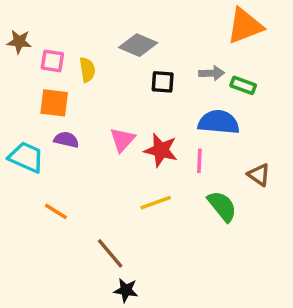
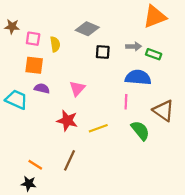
red star: (161, 150) -> (67, 121), moved
brown triangle: (259, 175) -> (163, 111), size x1.5
orange line: (56, 211) -> (35, 165), moved
brown line: (110, 253) -> (70, 160), turned 65
black star: (126, 290) -> (29, 184), moved

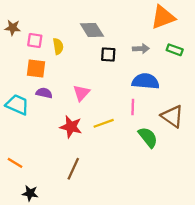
gray diamond: (87, 29) -> (92, 30), turned 35
green rectangle: (154, 54) -> (175, 50), moved
yellow line: (98, 128) -> (104, 123), moved
orange line: (35, 165) -> (15, 163), moved

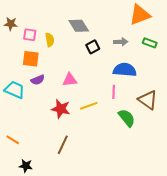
black square: (108, 54) -> (93, 47), turned -32
purple semicircle: (44, 93) -> (38, 80), turned 144
pink triangle: (81, 93) -> (70, 80), turned 42

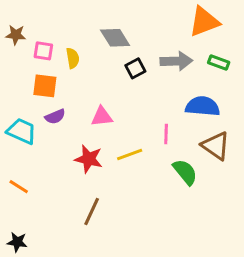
gray arrow: (121, 42) -> (176, 61), size x1.5
blue semicircle: (125, 70) -> (203, 106), moved
orange line: (13, 140) -> (19, 187), moved
black star: (26, 166) -> (17, 242), moved

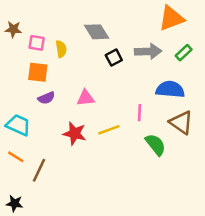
green rectangle: (219, 63) -> (184, 53), turned -63
cyan trapezoid: (22, 131) -> (18, 125), moved
brown line: (92, 211) -> (39, 170), moved

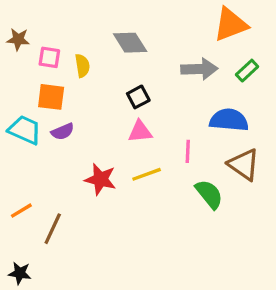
black square: (114, 58) -> (138, 97), moved
pink triangle: (86, 98) -> (140, 132), moved
cyan trapezoid: (18, 125) -> (25, 130), moved
orange line: (16, 157) -> (21, 211), turned -63

